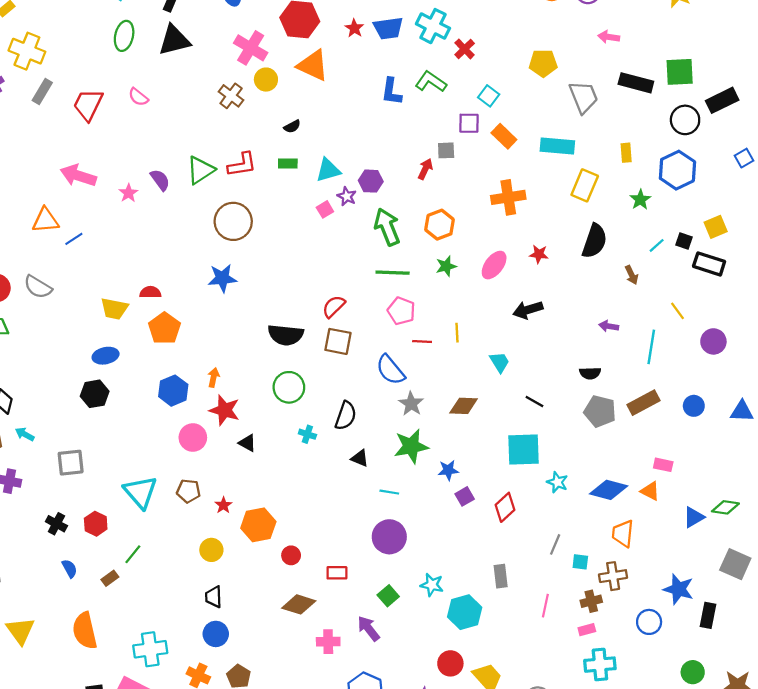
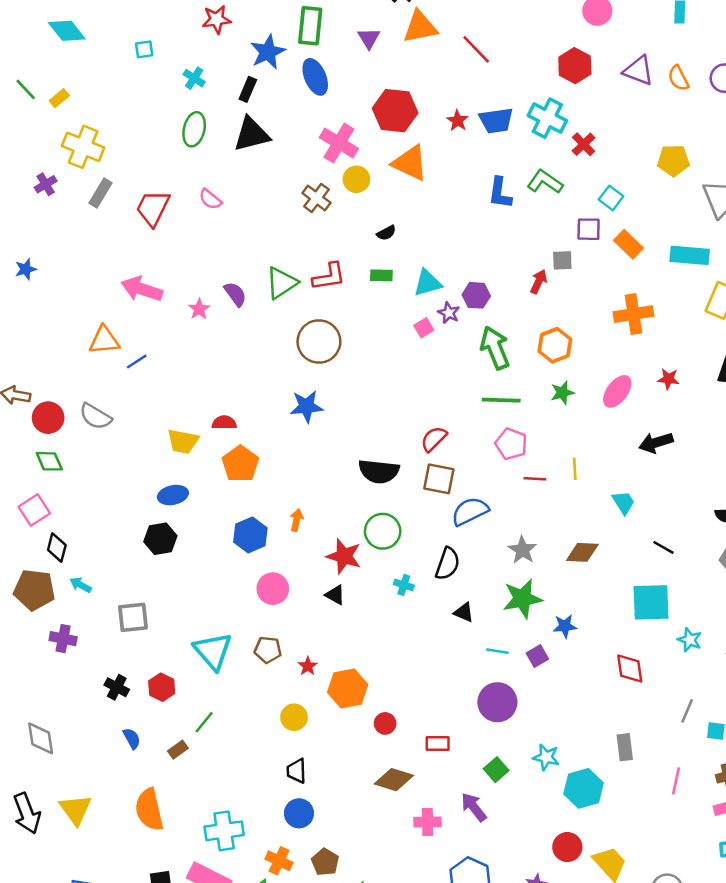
blue semicircle: (390, 370) -> (470, 511), moved, turned 104
red star: (224, 410) -> (344, 556), moved
purple square: (465, 496) -> (537, 656), moved
red diamond: (505, 507) -> (630, 669), turned -56

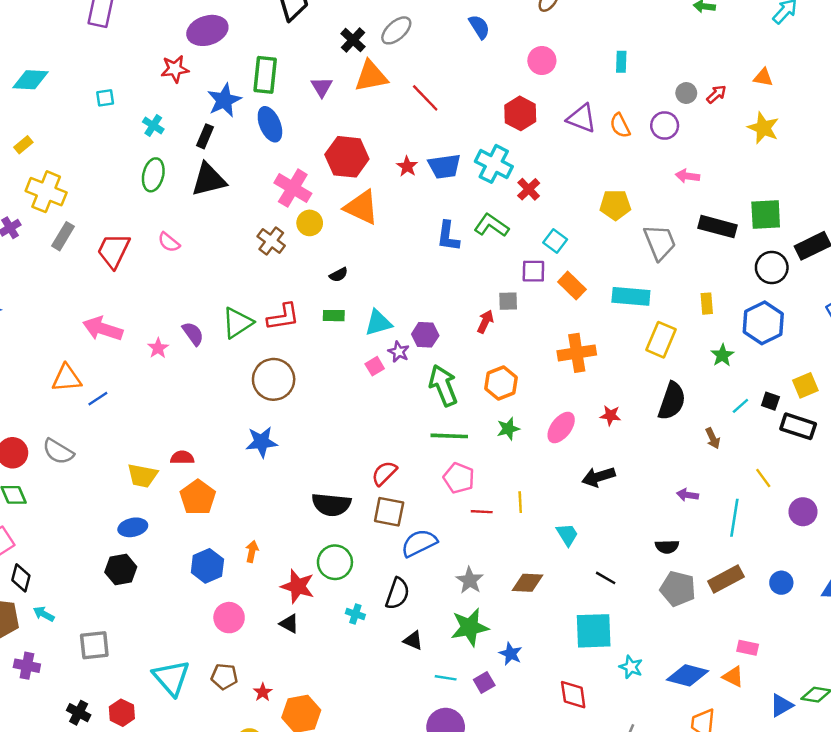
cyan diamond: (67, 31) -> (31, 80), turned -48
blue star: (565, 626) -> (511, 654), turned 30

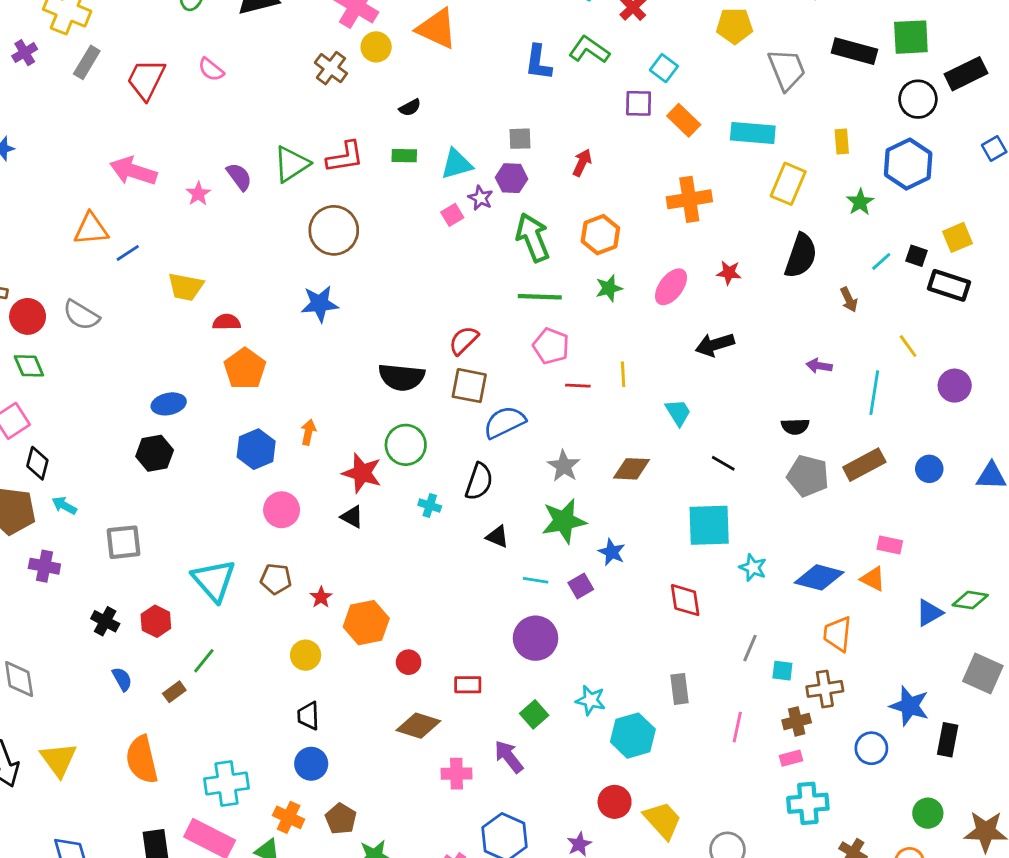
gray square: (508, 301) -> (520, 139), moved
yellow trapezoid: (142, 476) -> (186, 287), moved

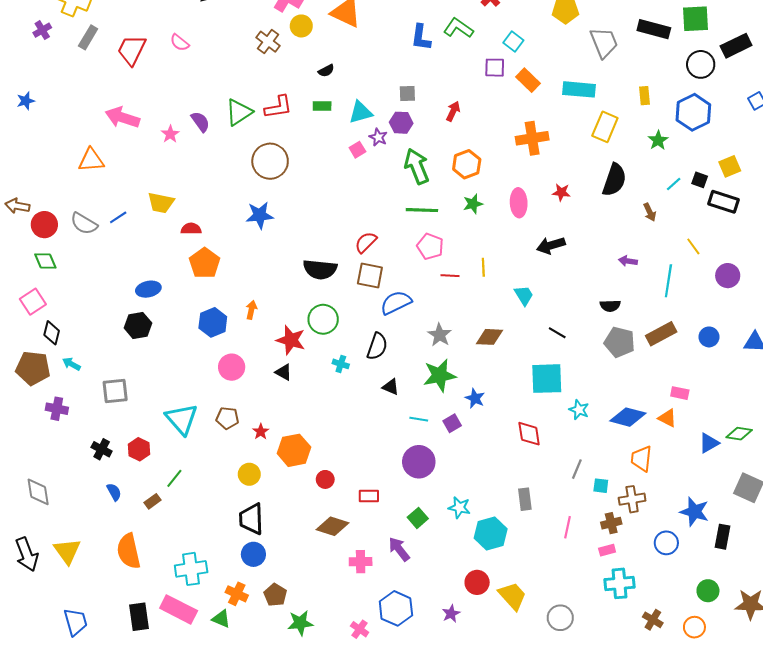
blue line: (128, 253) -> (118, 217), moved
pink ellipse: (671, 287) -> (519, 203), turned -40
black trapezoid: (308, 716) -> (251, 519), size x1.5

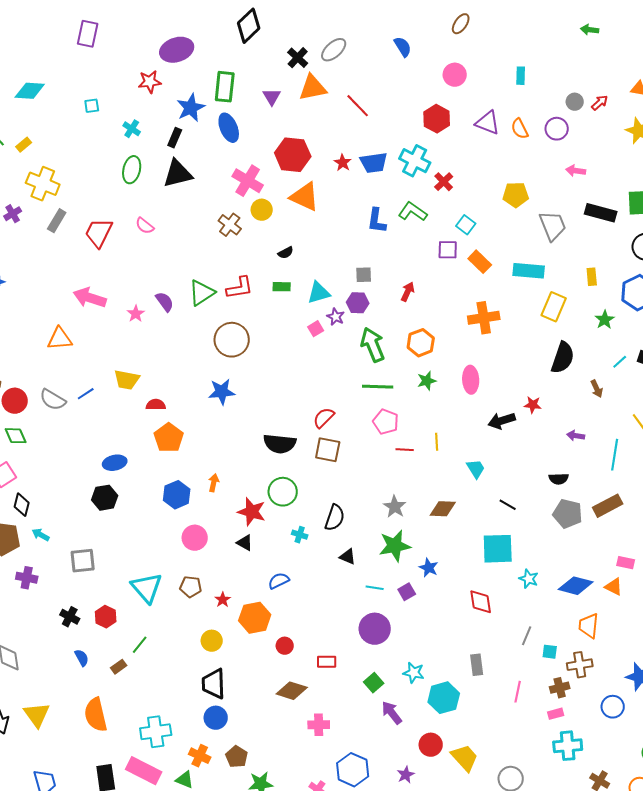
red star: (561, 192) -> (533, 405), moved
blue semicircle: (396, 303) -> (279, 581), moved, size x0.7
purple arrow: (399, 549) -> (392, 713), moved

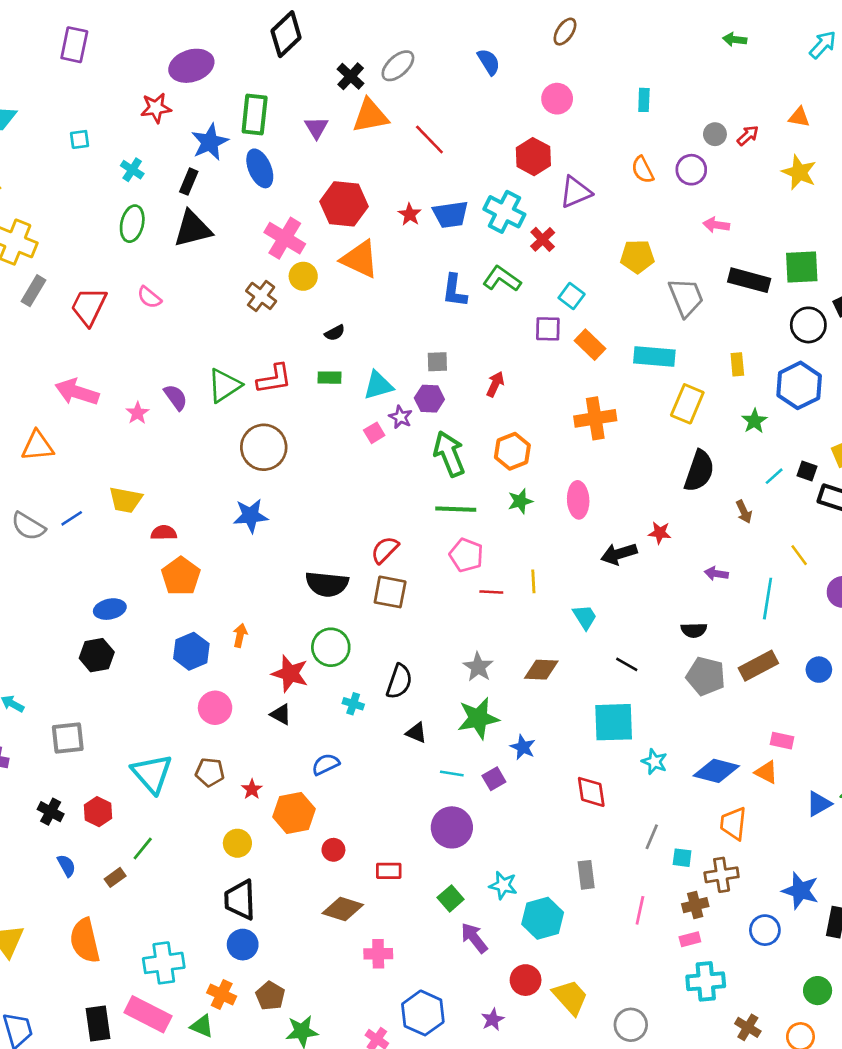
purple triangle: (488, 123) -> (576, 192), moved, turned -44

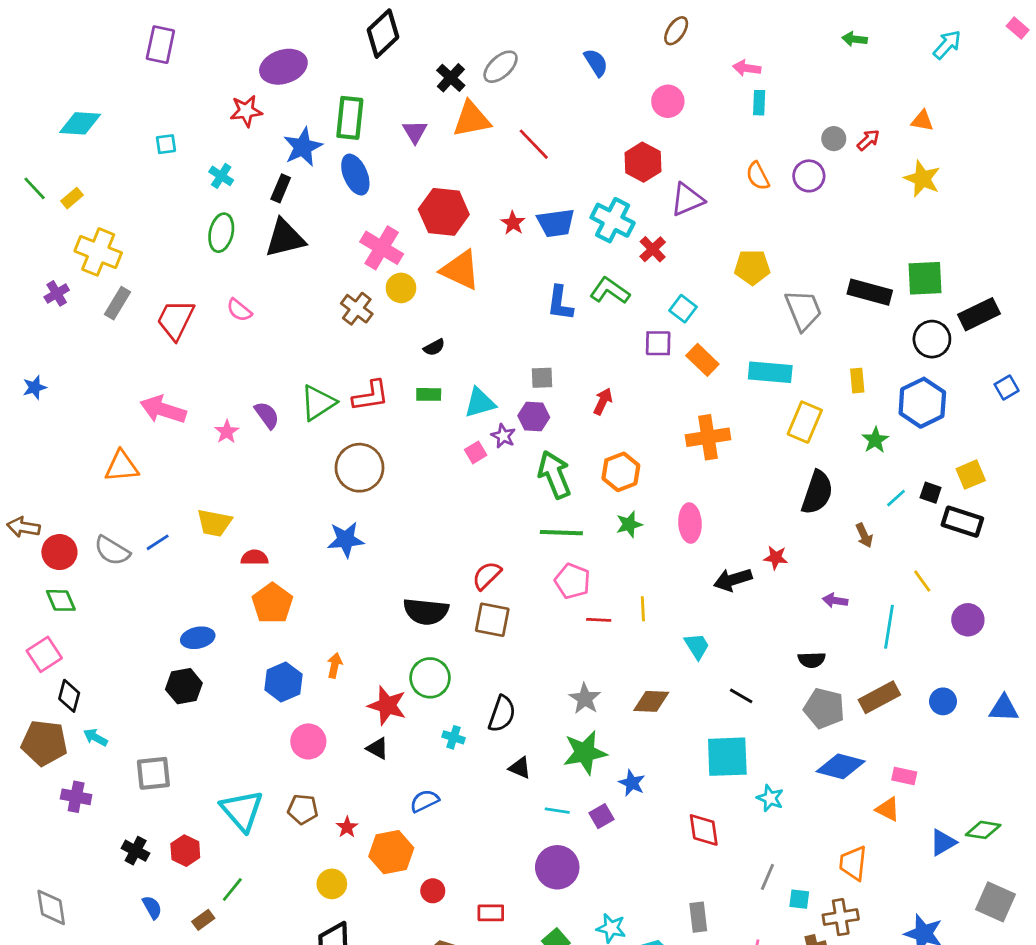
pink arrow: (716, 225) -> (747, 68), moved
blue diamond: (716, 771) -> (841, 766), moved

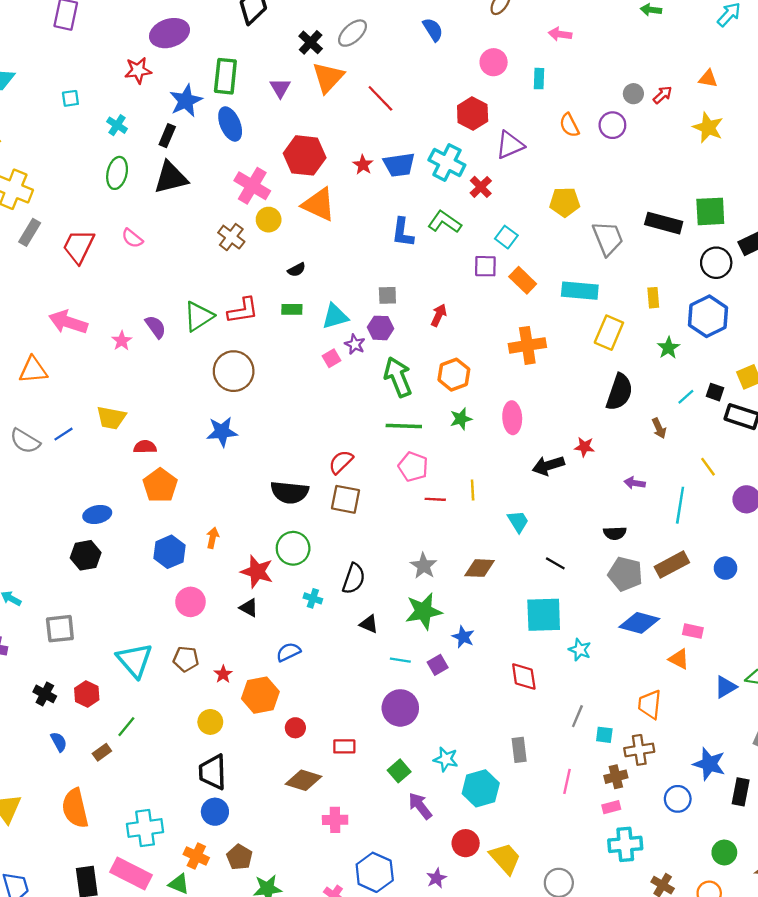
cyan rectangle: (759, 103) -> (539, 79), moved
orange triangle: (471, 119) -> (328, 77), turned -36

